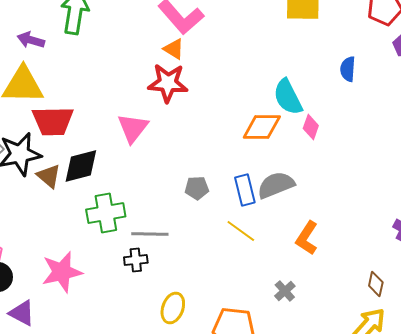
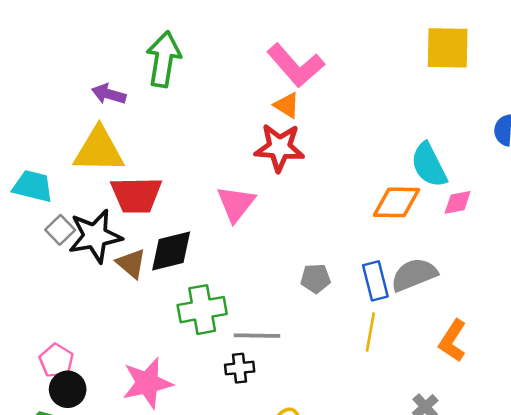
pink diamond: (311, 127) -> (458, 202), turned 60
yellow line: (241, 231) -> (370, 332), turned 64

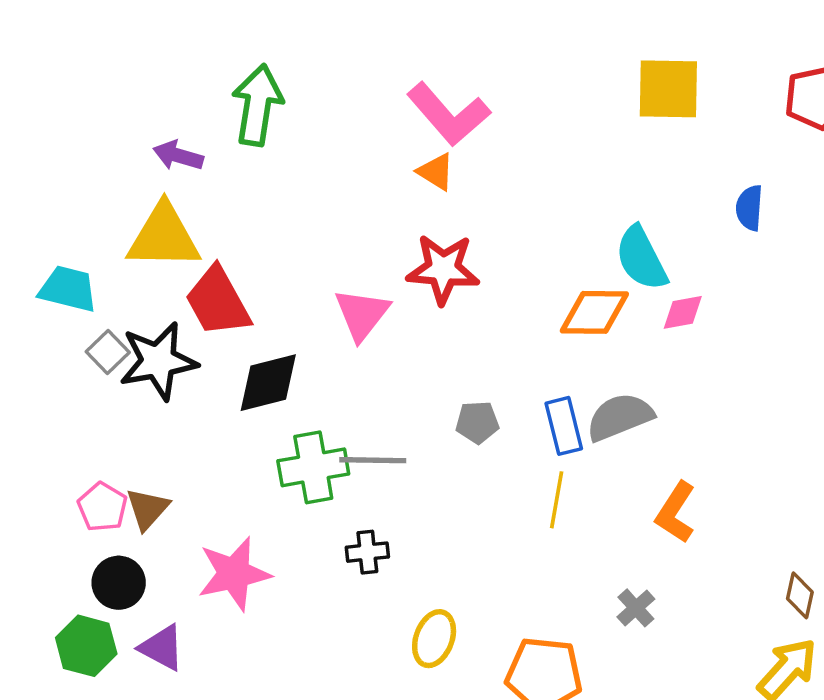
red star: (279, 148) -> (443, 269), moved
red trapezoid: (136, 195) -> (218, 302), turned 62
brown triangle: (131, 263) -> (147, 509), moved, turned 32
gray line: (257, 336) -> (373, 460), moved
pink pentagon: (56, 361) -> (102, 507), moved

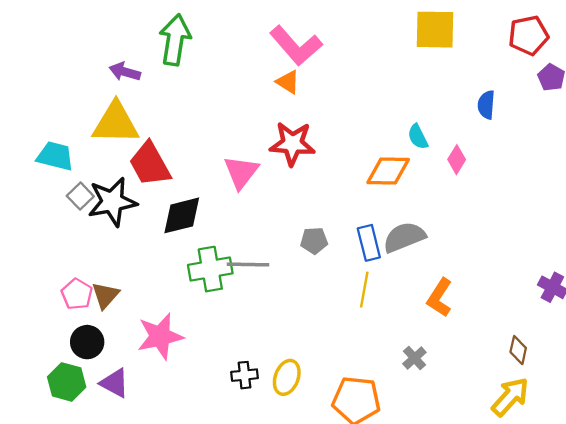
cyan semicircle: (641, 258) -> (418, 137), size x0.6
pink diamond: (683, 312) -> (457, 160), moved, turned -48
black cross: (367, 552) -> (245, 375), moved

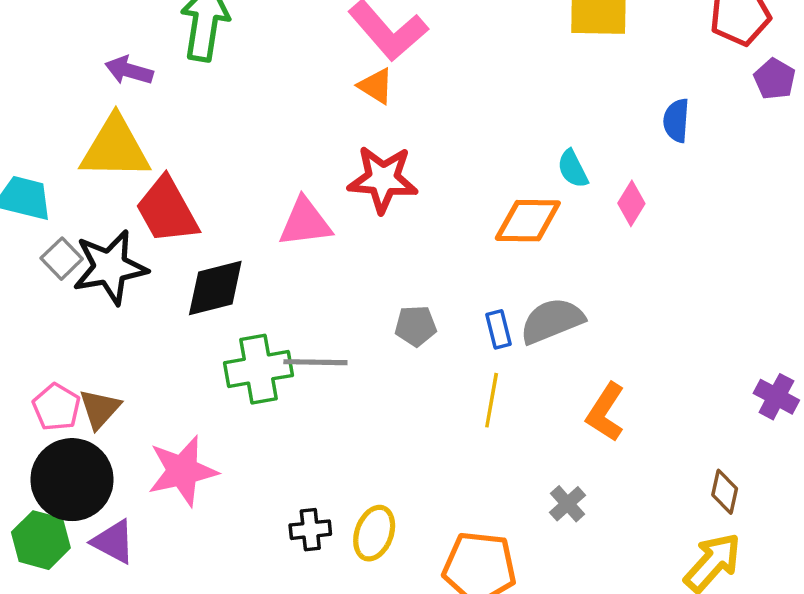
pink triangle: (241, 172) -> (305, 222), turned 45
blue rectangle: (369, 243) -> (498, 329), size x0.7
black circle: (87, 342) -> (72, 480), size x1.6

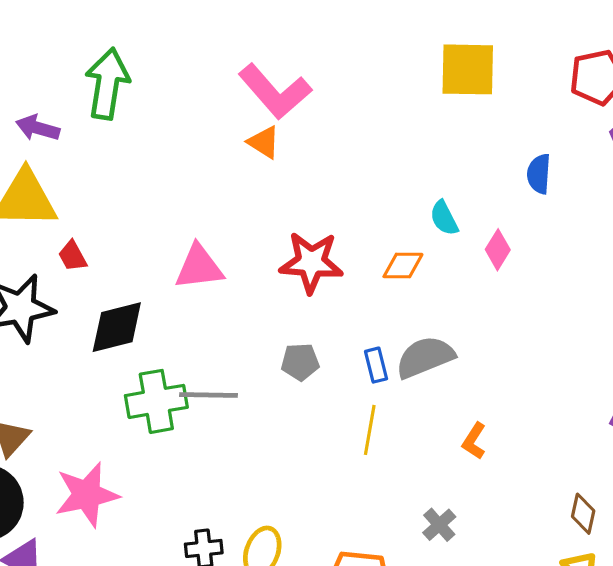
red star: (383, 179) -> (311, 262), moved
red trapezoid: (167, 210) -> (73, 256), size x0.5
orange diamond: (528, 221) -> (403, 265), size x0.7
orange L-shape: (606, 412) -> (474, 441), size x0.7

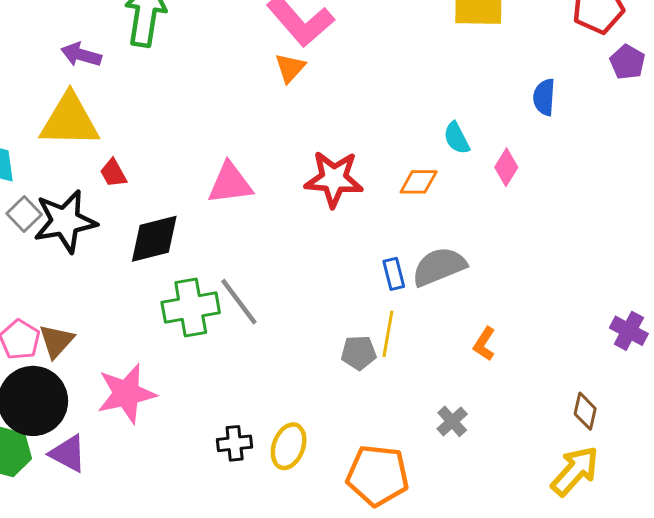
orange triangle: (264, 142) -> (290, 68), turned 40
gray pentagon: (300, 362) -> (359, 353), moved
gray line: (208, 395) -> (239, 302), turned 52

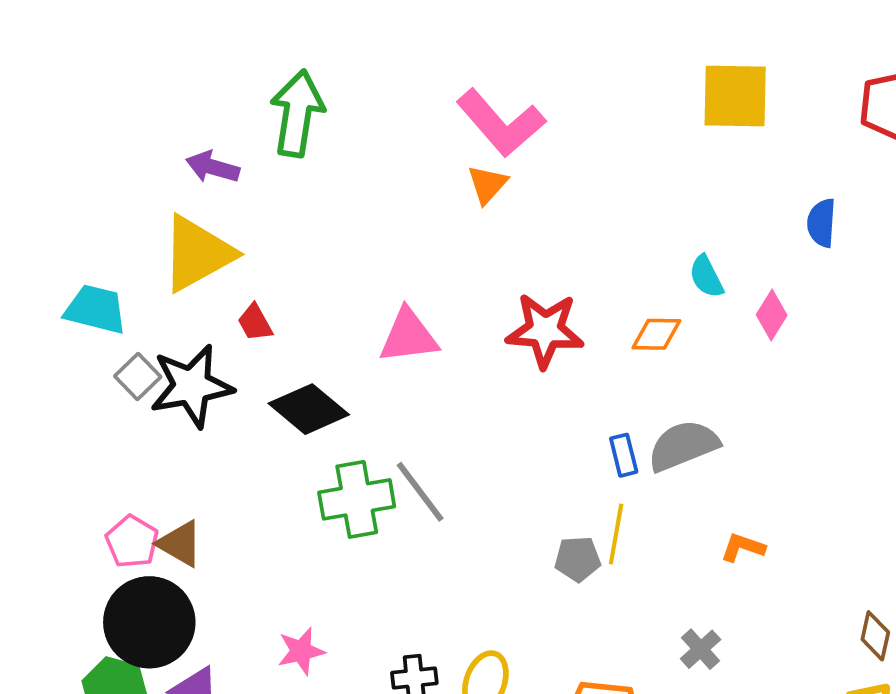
yellow triangle: (69, 120) -> (197, 254), turned -30
black diamond: (154, 239) -> (309, 409), turned 54
brown triangle: (56, 341) -> (180, 544), turned -42
orange L-shape: (484, 344) -> (743, 547), turned 76
pink star: (126, 394) -> (301, 651), moved, size x0.6

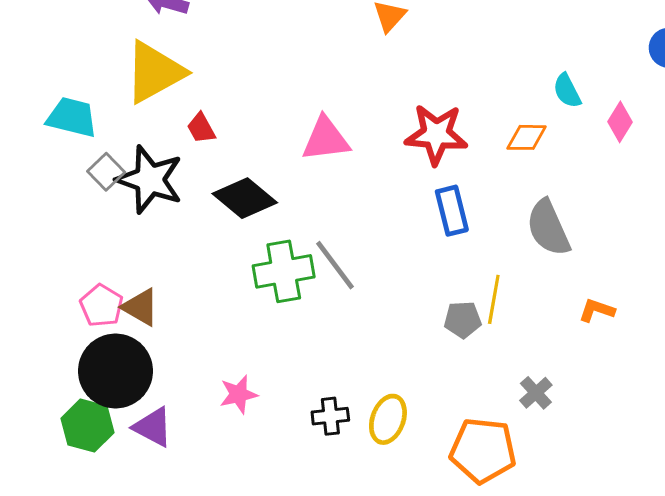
black star: (192, 386) -> (150, 180), turned 30
gray semicircle: (683, 446) -> (548, 228), turned -92
blue rectangle: (624, 455) -> (452, 211), moved, size x1.4
gray cross: (701, 649) -> (536, 393), moved

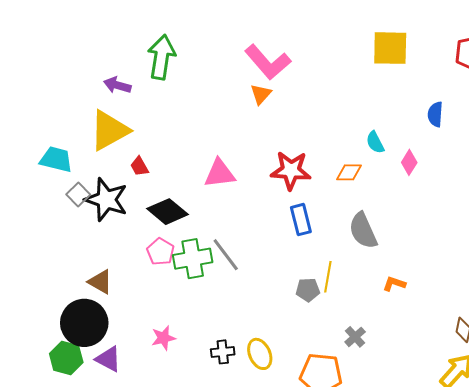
pink pentagon: (101, 306) -> (160, 252), moved
yellow ellipse: (388, 419) -> (260, 354), turned -44

